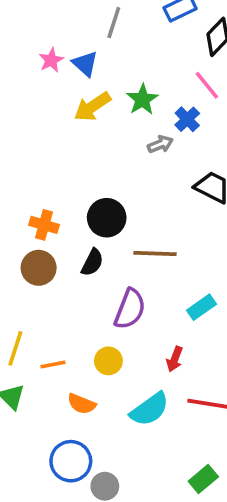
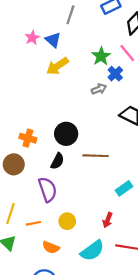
green star: (142, 100) -> (101, 56), moved
brown circle: (39, 268) -> (14, 164), moved
purple semicircle: (130, 309) -> (48, 189), moved, turned -40

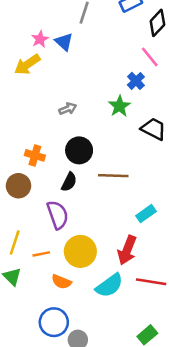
green star: (101, 56) -> (120, 106), moved
yellow arrow: (57, 66) -> (27, 64), moved
gray arrow: (99, 89) -> (68, 109), moved
red arrow: (108, 220) -> (127, 250), size x1.6
yellow circle: (67, 221) -> (80, 251), size x1.6

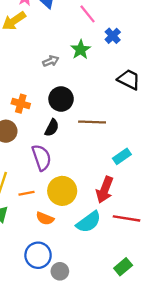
pink line: (150, 57) -> (87, 14), moved
green star: (120, 106) -> (81, 50), moved

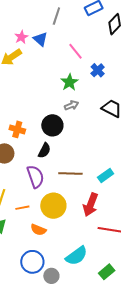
gray arrow: (51, 61) -> (71, 105), moved
brown line: (92, 122) -> (70, 174), moved
cyan semicircle: (89, 222) -> (77, 256), moved

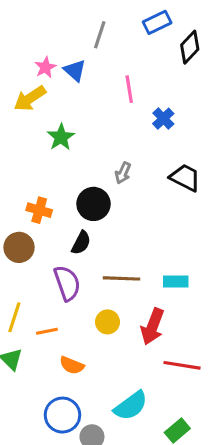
pink line: (76, 51) -> (129, 89), turned 30
green star: (69, 82) -> (61, 137), moved
gray arrow: (71, 105) -> (123, 173), turned 136
cyan rectangle: (106, 176) -> (176, 282), turned 35
yellow circle: (53, 206) -> (107, 322), moved, size x0.6

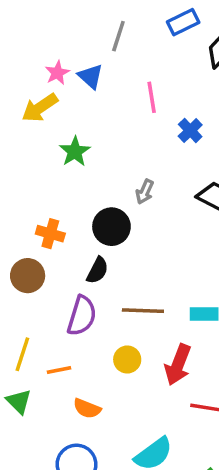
purple semicircle: (67, 283) -> (82, 316), turned 36

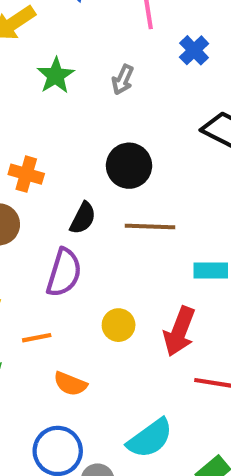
gray arrow: (145, 192) -> (123, 80), moved
black circle: (111, 227) -> (129, 166), moved
brown line: (143, 311) -> (150, 226), moved

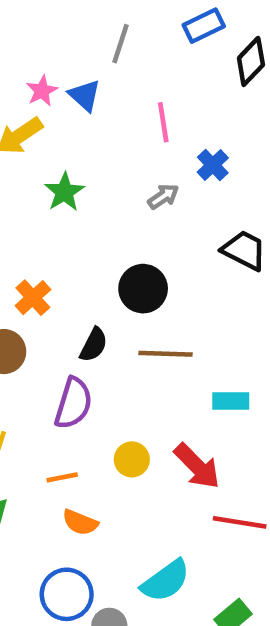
gray arrow: (123, 80) -> (163, 196), moved, turned -148
orange cross: (26, 174) -> (33, 298), turned 32
red arrow: (179, 331) -> (197, 466), turned -66
orange line: (37, 338) -> (62, 477), moved

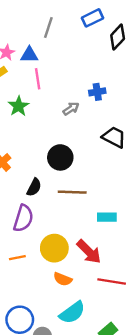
blue triangle: (85, 95) -> (29, 55), turned -42
pink line: (163, 122) -> (38, 79), moved
blue cross: (213, 165) -> (97, 92), turned 35
yellow circle: (132, 459) -> (54, 248), size x1.5
orange semicircle: (80, 522) -> (63, 279), moved

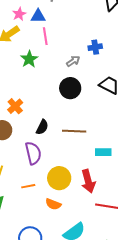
black circle: (60, 157) -> (70, 88), moved
purple semicircle: (23, 218) -> (33, 153), turned -30
red arrow: (89, 252) -> (88, 181), turned 30
orange semicircle: (63, 279) -> (53, 204), moved

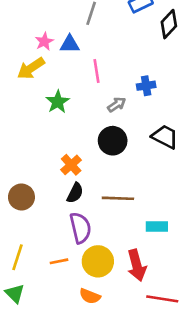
pink line: (45, 36) -> (97, 71), moved
orange cross: (15, 106) -> (71, 165), moved
purple semicircle: (33, 153) -> (80, 228), moved
orange line: (28, 186) -> (59, 261), moved

